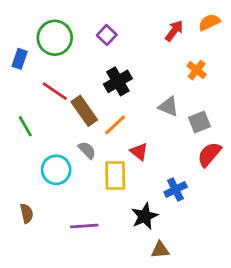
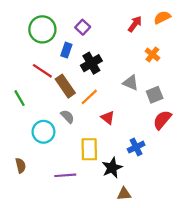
blue rectangle: (20, 59) -> (66, 50), moved
yellow rectangle: (115, 175) -> (89, 149), moved

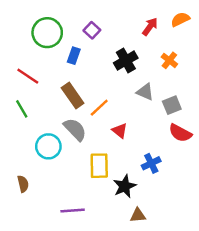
black cross: (91, 63) -> (126, 60), moved
red line: (42, 71) -> (28, 76), moved
gray semicircle: (67, 117) -> (75, 129), size x1.5
red semicircle: (162, 120) -> (180, 133), turned -102
purple line: (65, 175) -> (73, 210), moved

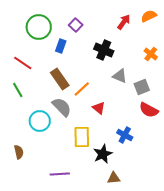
black cross: (126, 60) -> (104, 50), turned -36
orange cross: (169, 60) -> (151, 54), moved
blue cross: (151, 163) -> (125, 135), turned -35

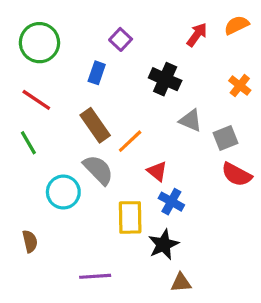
green circle: (39, 27) -> (39, 43), moved
blue cross: (125, 135) -> (171, 202), moved

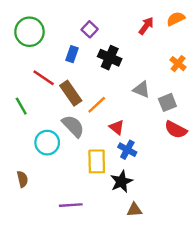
black cross: (165, 79) -> (110, 58), moved
red line: (36, 100) -> (44, 78), moved

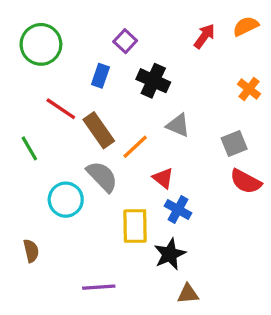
gray triangle: (142, 90) -> (178, 125), moved

